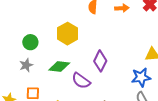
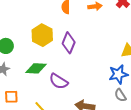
purple diamond: (100, 61) -> (69, 43), moved

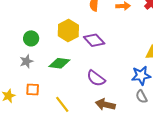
purple diamond: (69, 43) -> (94, 40), turned -70
purple semicircle: (59, 81) -> (96, 78), moved

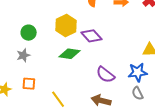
green diamond: (59, 63) -> (69, 54), moved
purple semicircle: (96, 78) -> (105, 75), moved

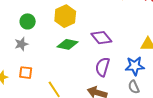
purple diamond: (91, 36) -> (101, 38), moved
purple semicircle: (105, 75) -> (103, 67), turned 66

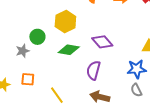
green circle: (28, 21) -> (37, 37), moved
purple semicircle: (103, 67) -> (93, 70), moved

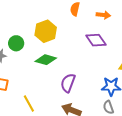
purple diamond: (102, 42) -> (96, 40), moved

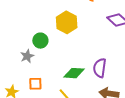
green diamond: (46, 60) -> (74, 73), moved

